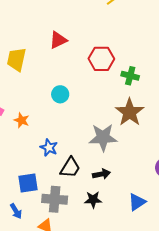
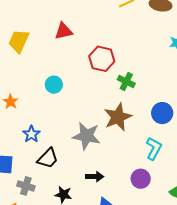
black arrow: (101, 174) -> (95, 177), moved
gray cross: (55, 199) -> (26, 186), size x0.7

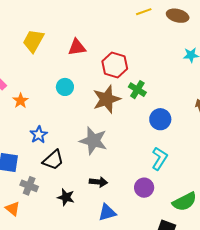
red triangle: (63, 31) -> (77, 47), moved
blue circle: (162, 113) -> (160, 119), moved
brown star: (118, 117) -> (107, 99), moved

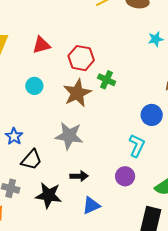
blue circle: (160, 119) -> (152, 115), moved
black star: (66, 197) -> (48, 195), size x1.5

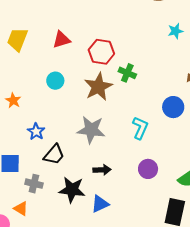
cyan L-shape: (137, 146) -> (140, 128), moved
blue triangle: (91, 205) -> (100, 204), moved

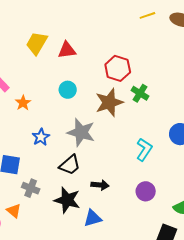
red triangle: (61, 40) -> (67, 50), moved
gray star: (91, 130) -> (81, 132), moved
black trapezoid: (54, 155) -> (70, 165), moved

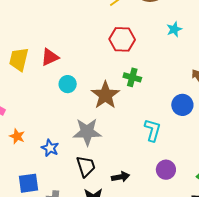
red hexagon: (118, 68) -> (122, 39), moved
cyan circle: (68, 90) -> (68, 84), moved
orange star: (23, 103) -> (17, 136), moved
black trapezoid: (70, 165) -> (86, 166), turned -50

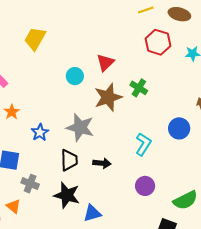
red hexagon: (122, 39) -> (158, 42), moved
red triangle: (50, 57) -> (105, 63), moved, turned -36
black arrow: (120, 177) -> (102, 163), moved

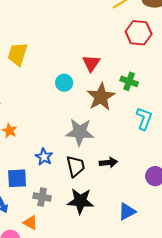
blue star: (40, 132) -> (44, 157), moved
cyan L-shape: (143, 144) -> (144, 119), moved
blue triangle: (92, 213) -> (127, 212), moved

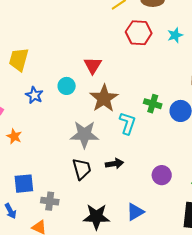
green cross: (129, 81) -> (153, 104), moved
cyan L-shape: (144, 119) -> (127, 123), moved
blue star: (44, 157) -> (34, 95), moved
black star: (80, 201) -> (96, 217), moved

